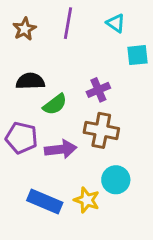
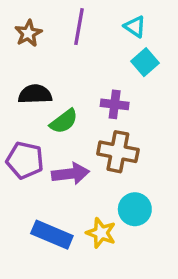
cyan square: (138, 55) -> (145, 62), moved, turned -35
purple cross: (98, 90) -> (115, 104), turned 30

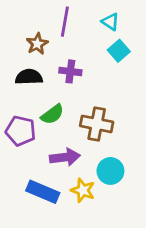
brown star: (28, 33) -> (37, 44), moved
purple cross: (115, 104) -> (70, 71), moved
green semicircle: (64, 121) -> (52, 114), moved
purple arrow: (71, 174) -> (65, 157), moved

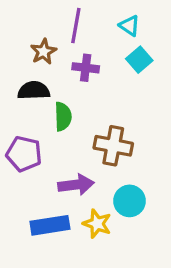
purple cross: (70, 71) -> (86, 68), moved
green semicircle: (52, 114) -> (63, 116), moved, turned -55
blue rectangle: (43, 192) -> (50, 225), turned -32

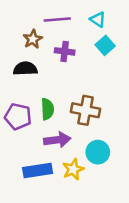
purple line: (76, 26) -> (57, 20), turned 75
green semicircle: (63, 116) -> (47, 109), moved
yellow star: (97, 224) -> (73, 169), turned 30

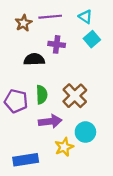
brown star: (33, 39) -> (23, 23), moved
black semicircle: (25, 69) -> (34, 59), moved
brown cross: (85, 110) -> (75, 96), turned 35
blue rectangle: (38, 171) -> (26, 160), moved

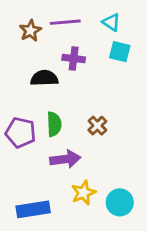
cyan square: (92, 39) -> (120, 52), turned -35
brown cross: (75, 96) -> (97, 126), size x0.6
cyan circle: (85, 132) -> (120, 202), moved

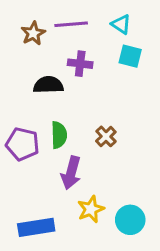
purple arrow: (65, 159) -> (71, 173), turned 112

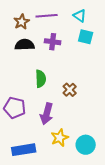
black semicircle: (48, 85) -> (25, 45), moved
green semicircle: (59, 135) -> (41, 79), moved
purple pentagon: (23, 144) -> (15, 108), moved

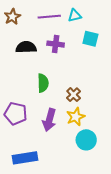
cyan triangle: (80, 16) -> (75, 16), moved, turned -48
brown star: (22, 22) -> (12, 17), moved
yellow star: (60, 138) -> (76, 117), moved
cyan circle: (86, 145) -> (86, 140), moved

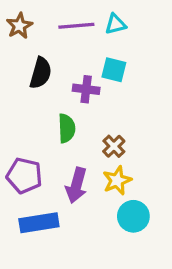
cyan square: (90, 39) -> (114, 70), moved
purple cross: (56, 44) -> (86, 89), moved
black semicircle: (26, 47) -> (41, 73), turned 108
blue rectangle: (25, 158) -> (39, 223), moved

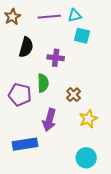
cyan square: (114, 70) -> (82, 36), moved
purple pentagon: (24, 176) -> (20, 95), moved
yellow star: (117, 180) -> (88, 119), moved
cyan circle: (133, 216) -> (86, 158), moved

